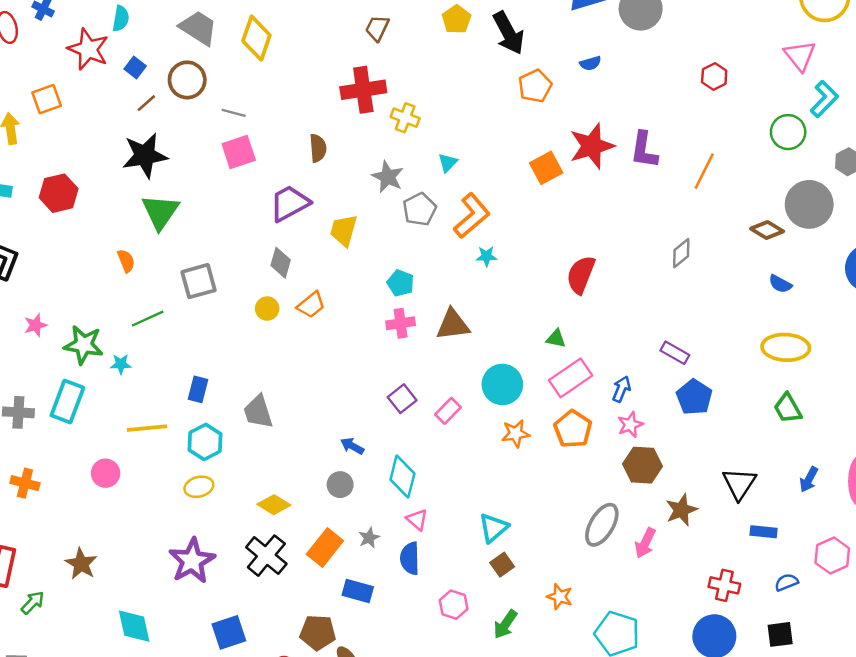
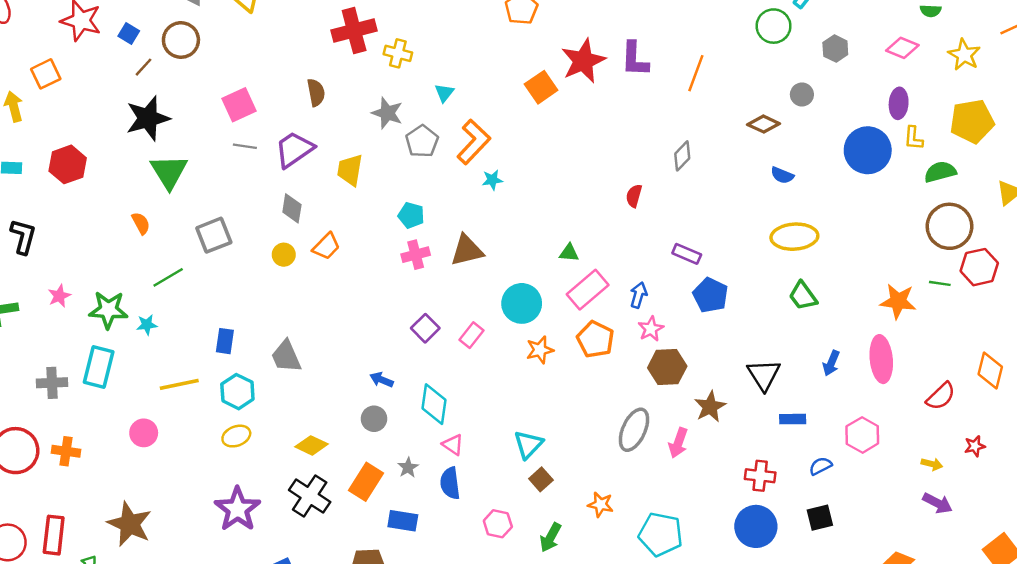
gray line: (234, 113) -> (245, 146), moved
gray circle: (809, 204) -> (802, 94), size x0.5
red semicircle: (581, 275) -> (634, 196), moved, size x0.6
brown star: (81, 564) -> (130, 524), size x1.4

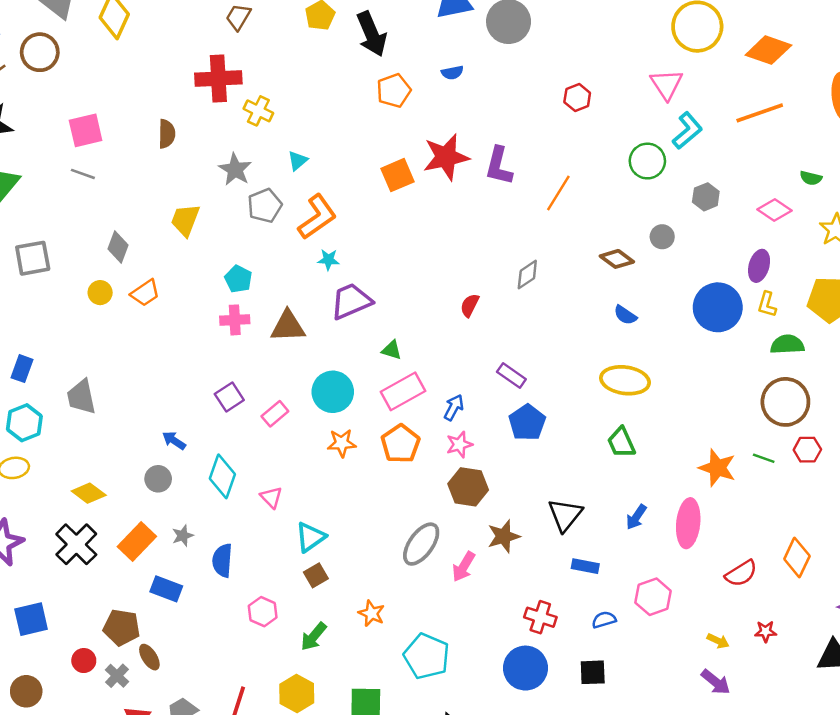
purple trapezoid: (294, 149) -> (351, 301), moved
red hexagon: (979, 267) -> (807, 450), size x0.7
pink triangle: (453, 445) -> (271, 497), moved

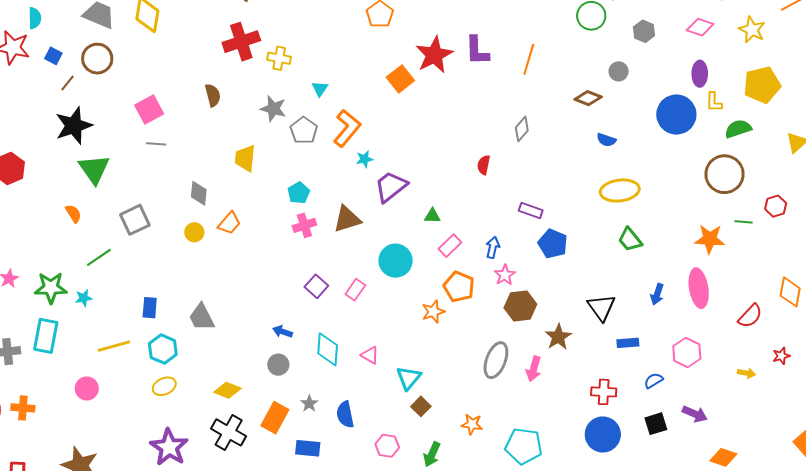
cyan pentagon: (238, 279) -> (299, 193), turned 30
pink rectangle: (403, 391) -> (450, 246), size x0.7
brown circle: (785, 402) -> (724, 174), moved
orange star: (342, 443) -> (433, 312), moved
purple arrow: (716, 682) -> (695, 414), moved

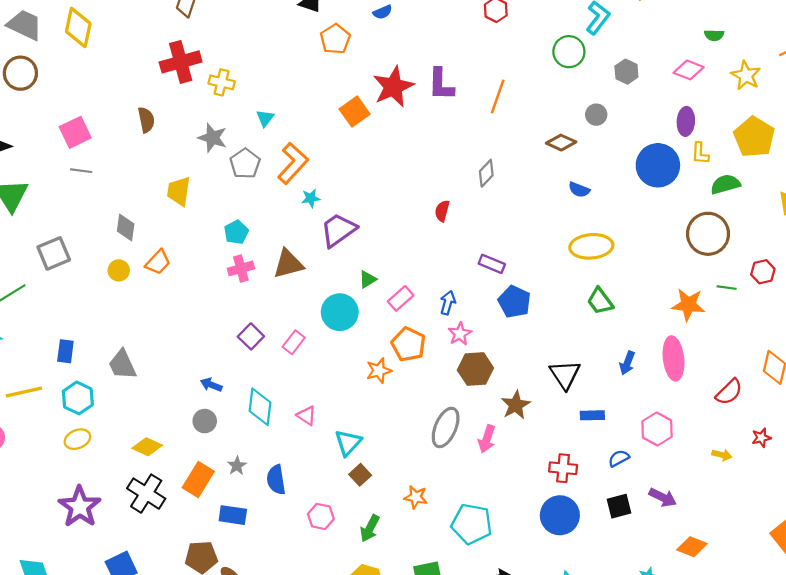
yellow pentagon: (762, 85) -> (754, 137), turned -30
green triangle: (432, 216) -> (368, 279), moved, turned -36

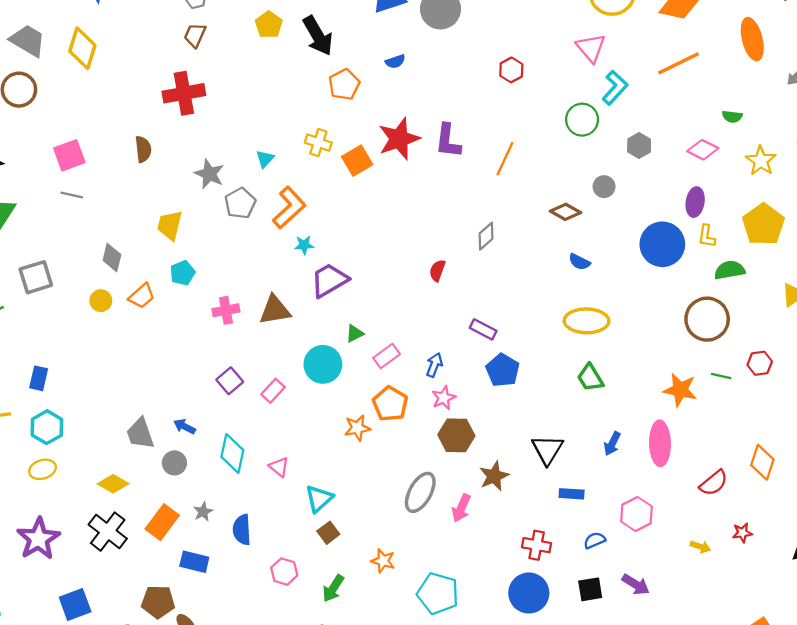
yellow cross: (222, 82) -> (318, 143), moved
cyan pentagon: (236, 232) -> (183, 273), moved
gray trapezoid: (122, 365) -> (140, 434), moved

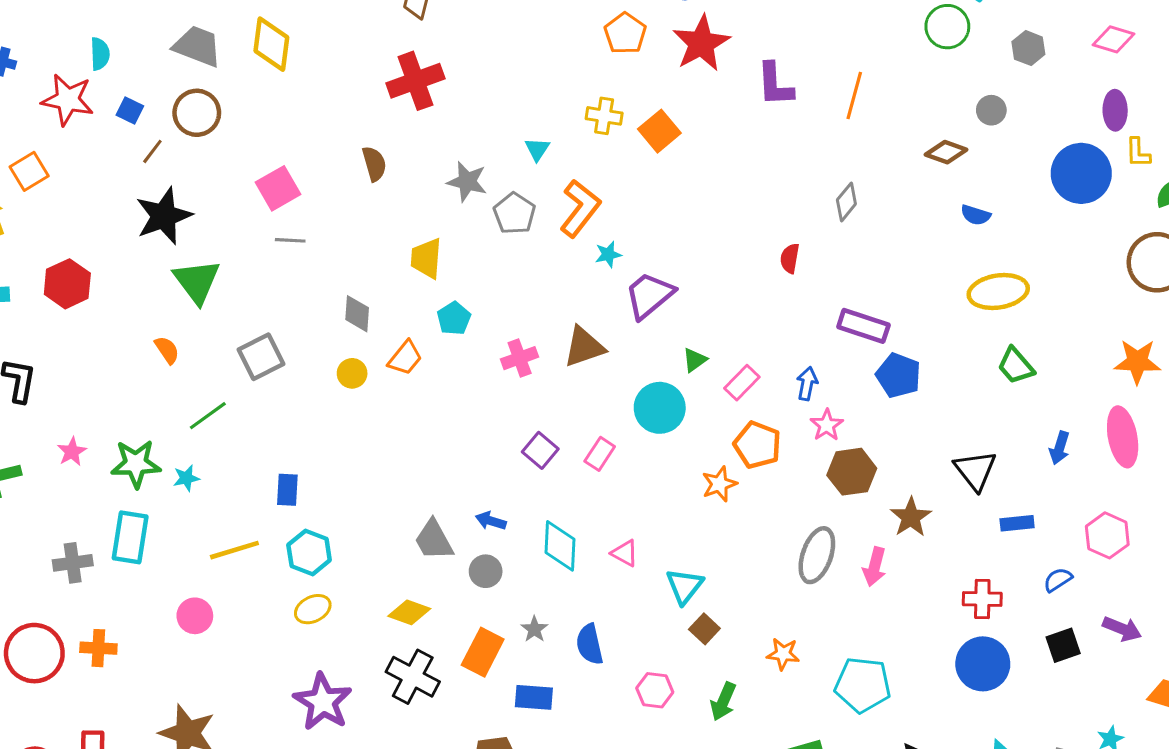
red star: (399, 139) -> (701, 43), moved
purple rectangle: (483, 329) -> (863, 326), size x1.4

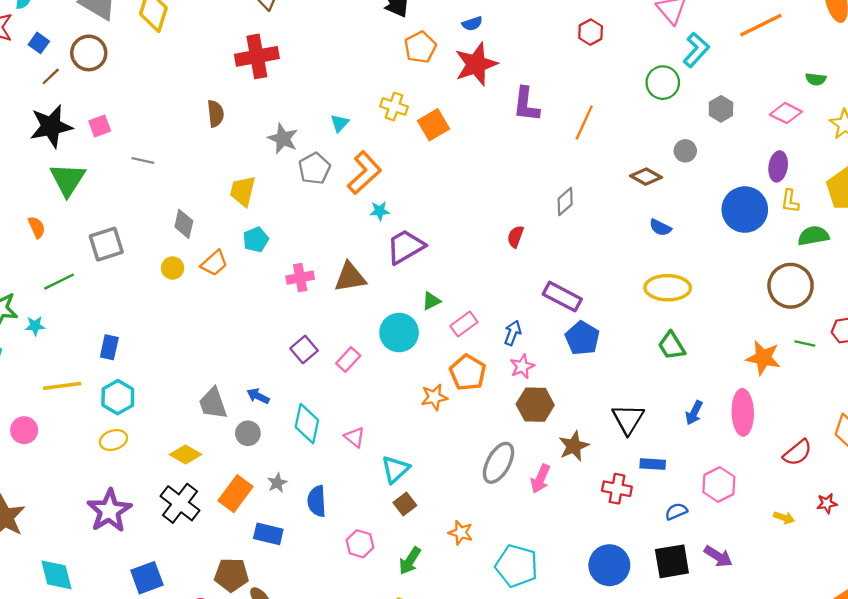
pink square: (278, 188) -> (100, 126), moved, size x0.7
red cross: (982, 599) -> (617, 489), moved
black square: (1063, 645) -> (672, 561), size x1.4

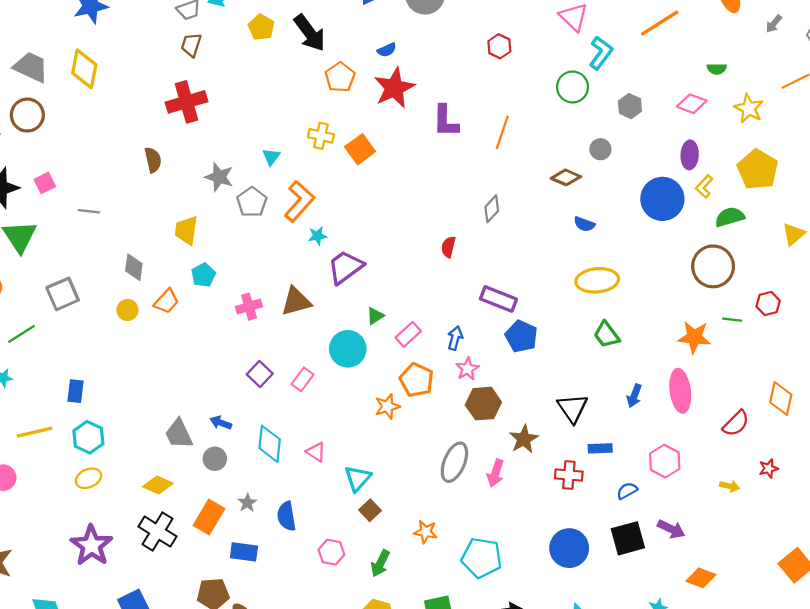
yellow L-shape: (790, 201) -> (704, 187), turned 40

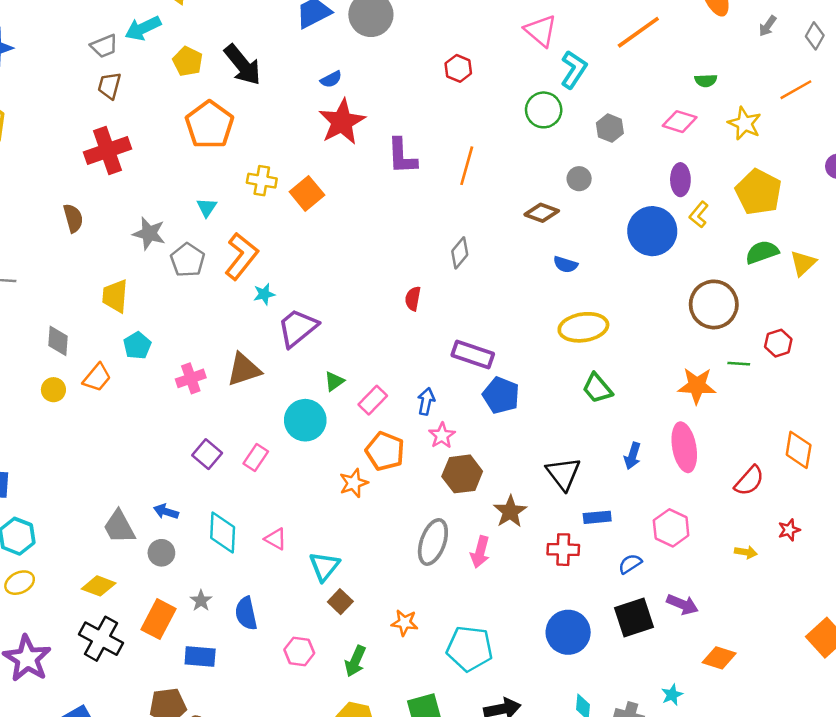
orange pentagon: (340, 77) -> (210, 125), moved, size x1.4
green semicircle: (730, 217) -> (762, 252), moved

